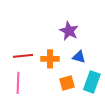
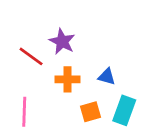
purple star: (69, 31) -> (62, 42), moved
red line: (23, 56) -> (31, 56), moved, turned 42

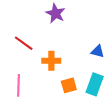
purple star: (62, 42) -> (55, 13), moved
blue triangle: (107, 77) -> (98, 51), moved

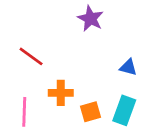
purple star: (55, 13) -> (90, 19), moved
orange cross: (51, 61) -> (61, 93), moved

